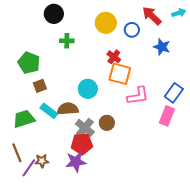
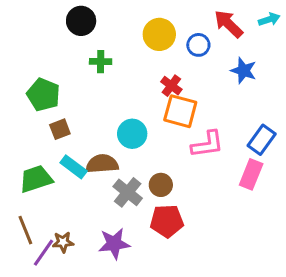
red pentagon: (82, 144) -> (167, 221), moved

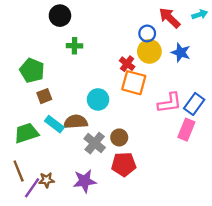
yellow circle: (159, 34) -> (149, 51), moved
pink L-shape: (207, 144) -> (170, 103), moved

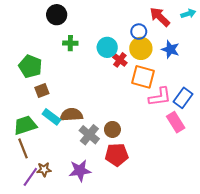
orange square: (134, 83) -> (143, 77), moved
cyan circle: (98, 99) -> (107, 47), moved
pink rectangle: (186, 130) -> (176, 122), turned -54
brown line: (19, 171) -> (23, 148), moved

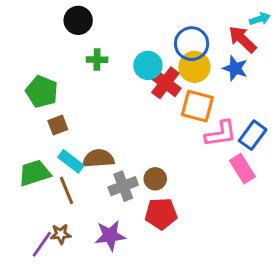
red arrow: (160, 17) -> (242, 39), moved
blue circle: (139, 32) -> (192, 44), size x1.5
red cross: (120, 60) -> (165, 83), size x1.5
gray cross: (89, 135) -> (123, 186), turned 30
brown line: (23, 148) -> (67, 190), moved

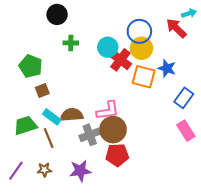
blue star: (235, 68) -> (167, 68), moved
pink L-shape: (221, 134) -> (108, 111), moved
pink rectangle: (242, 169) -> (186, 131), moved
brown circle: (155, 179) -> (113, 130), size x1.6
purple line: (42, 244) -> (16, 171), moved

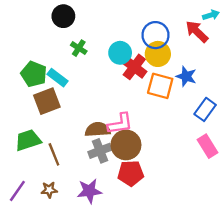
green cross: (71, 43) -> (79, 48), turned 32
brown square: (42, 90) -> (47, 101), size x1.6
brown semicircle: (72, 115) -> (98, 130), moved
cyan rectangle: (52, 117) -> (57, 78), moved

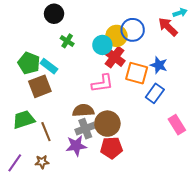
yellow circle: (158, 54) -> (116, 36), moved
blue rectangle: (205, 109) -> (155, 93), moved
pink L-shape: (120, 124) -> (102, 83), moved
purple star: (89, 191) -> (76, 146), moved

